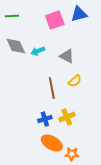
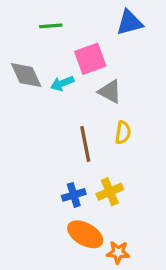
green line: (12, 16) -> (51, 26), moved
pink square: (55, 20) -> (90, 59), moved
yellow semicircle: (75, 81) -> (123, 133), turned -40

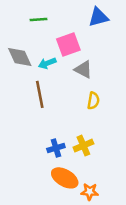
brown line: (85, 144) -> (40, 94), moved

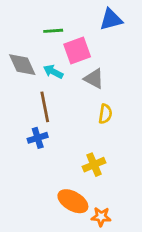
green line: (38, 20) -> (53, 31), moved
cyan arrow: (47, 63) -> (53, 72), turned 49
blue cross: (56, 148) -> (38, 138), moved

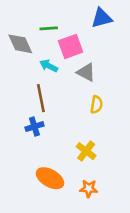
gray diamond: (22, 65) -> (20, 44), moved
yellow cross: (94, 165) -> (86, 151), turned -30
orange ellipse: (73, 201) -> (50, 178), moved
orange star: (101, 217) -> (89, 189), moved

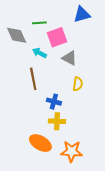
blue cross: (34, 127) -> (54, 102), moved, turned 32
yellow cross: (86, 151) -> (57, 121), moved, turned -35
orange star: (89, 189) -> (72, 151), size x1.5

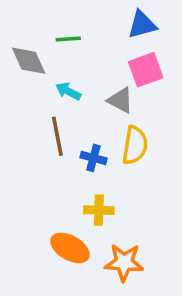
pink square: (57, 37) -> (146, 70), moved
yellow semicircle: (78, 84) -> (135, 145), size x1.5
blue cross: (54, 102) -> (93, 158), moved

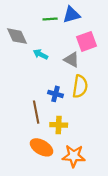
blue triangle: (142, 25) -> (71, 15), moved
green line: (68, 39) -> (50, 19), moved
brown line: (57, 136) -> (36, 112), moved

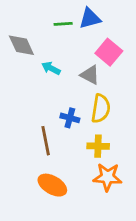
pink square: (86, 41) -> (109, 52), turned -30
yellow cross: (59, 125) -> (98, 146), moved
orange star: (74, 156) -> (107, 177), moved

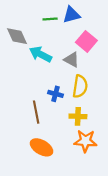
cyan arrow: (51, 68) -> (40, 54), size x1.5

